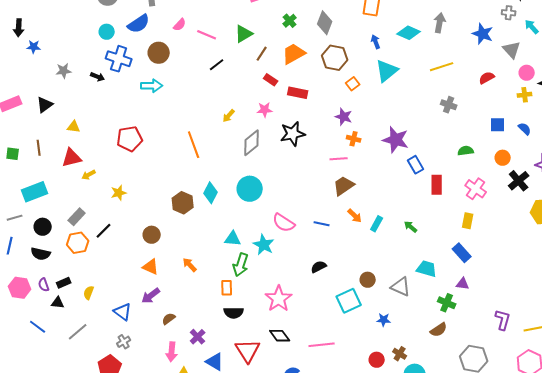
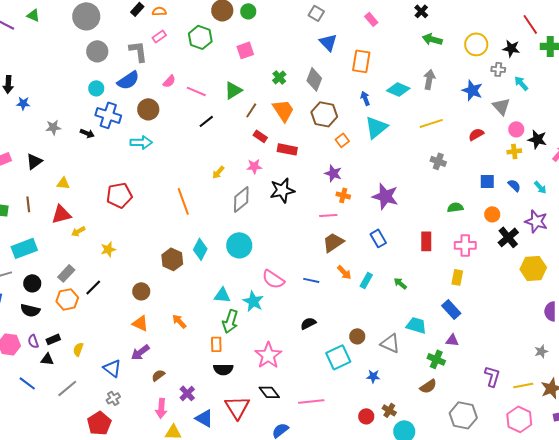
orange trapezoid: (294, 54) -> (283, 110), turned 85
blue rectangle: (416, 165) -> (378, 238), moved
pink cross: (476, 189) -> (465, 245), turned -35

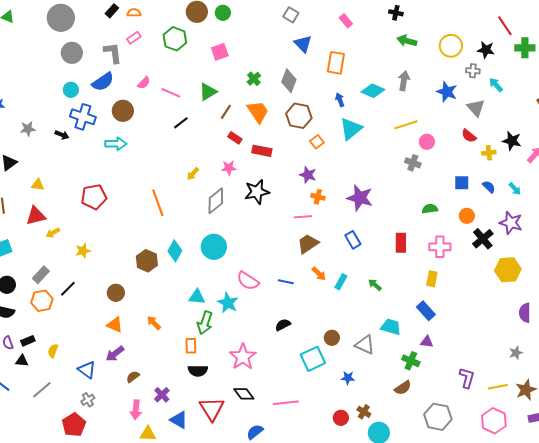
black cross: (421, 11) -> (396, 13), turned -32
pink circle: (516, 129) -> (427, 142), moved
red semicircle: (476, 134) -> (469, 136), moved, turned -112

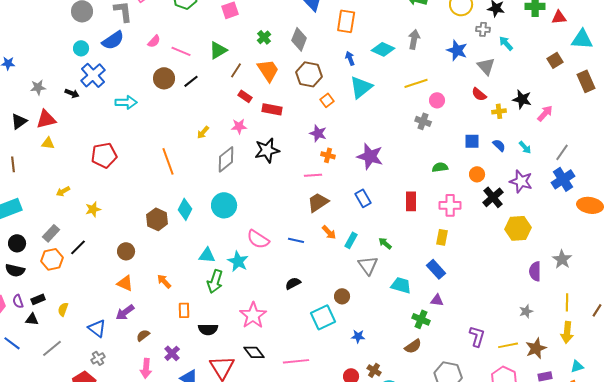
brown circle: (123, 111) -> (164, 78), moved
blue cross: (83, 117) -> (93, 75), turned 30
red triangle: (36, 216) -> (46, 119), moved
gray triangle: (365, 345) -> (368, 265), moved, turned 30
orange rectangle: (191, 346) -> (184, 310), moved

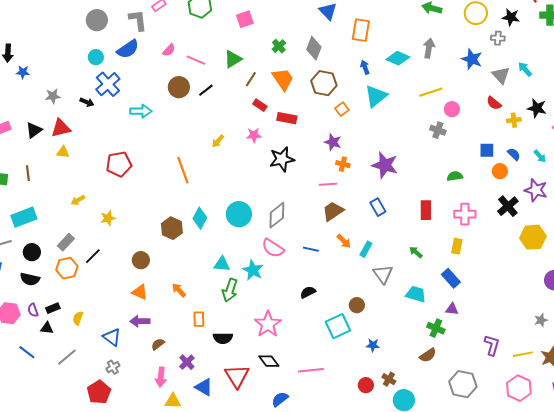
cyan arrow: (506, 43) -> (525, 69), moved
gray diamond: (226, 159) -> (277, 215), moved
orange circle: (477, 174) -> (500, 171), moved
green arrow: (385, 243) -> (416, 252), moved
purple arrow: (125, 312) -> (140, 321), turned 36

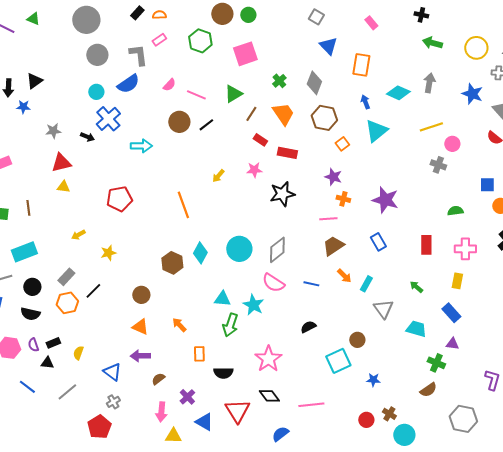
pink square: (245, 19) -> (245, 54), size x1.4
black triangle: (34, 130) -> (34, 81), moved

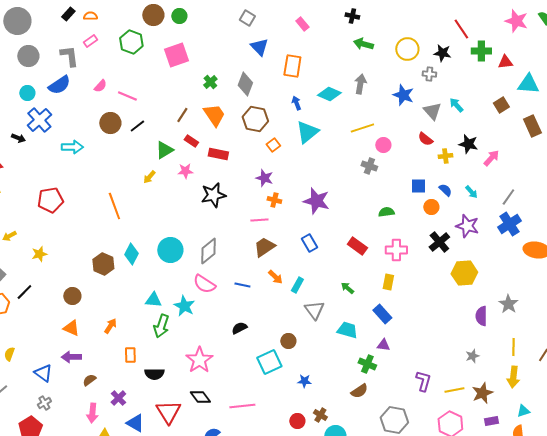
green triangle: (233, 94) -> (164, 150), moved
red rectangle: (426, 245) -> (357, 246), turned -54
orange arrow: (179, 325) -> (110, 326), turned 77

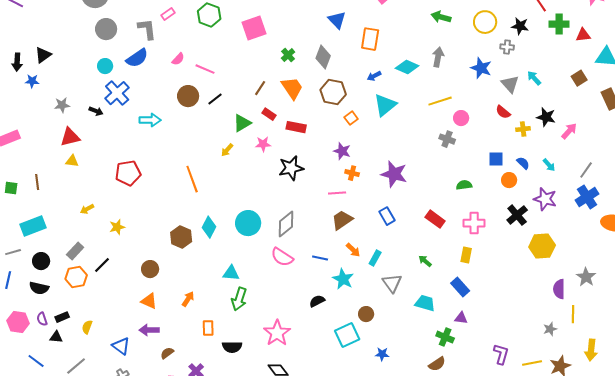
blue arrow: (296, 103) -> (374, 76), turned -96
cyan star: (184, 306) -> (343, 279), moved
yellow line: (513, 347) -> (573, 314), moved

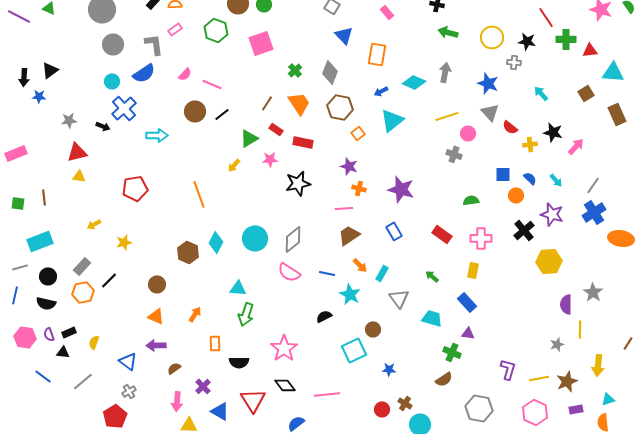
gray triangle: (510, 84) -> (490, 112), moved

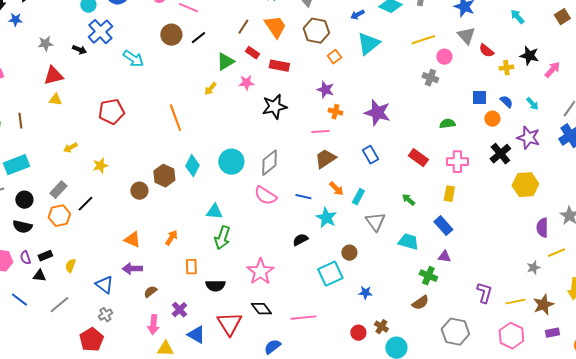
cyan arrow: (157, 135) -> (133, 59), turned 35
brown circle: (157, 284) -> (139, 191), moved
yellow line: (580, 329) -> (556, 253), turned 66

